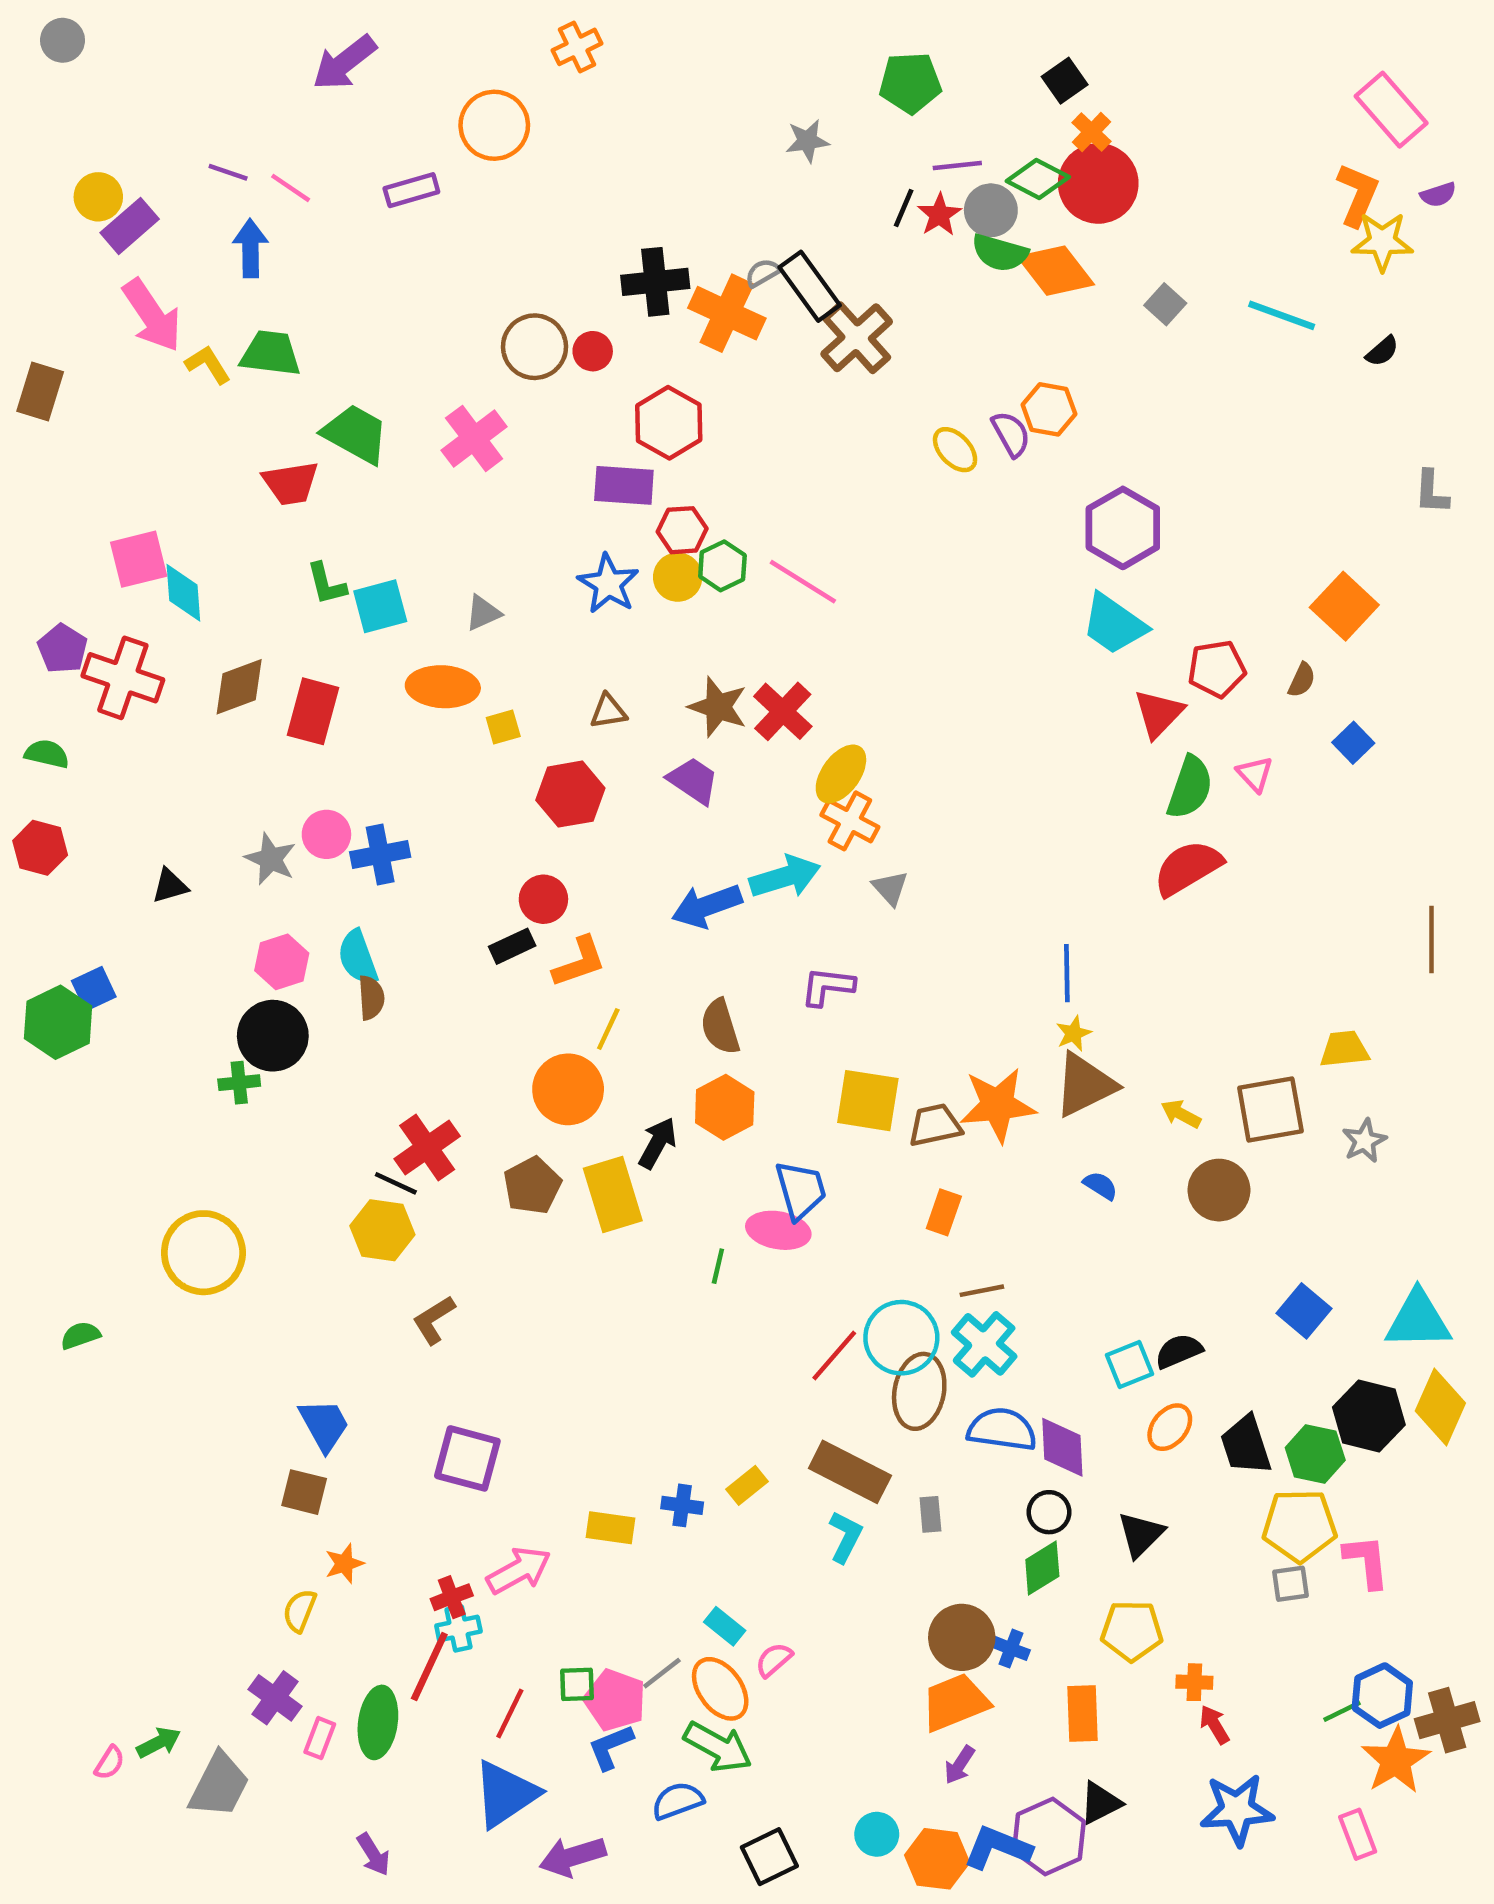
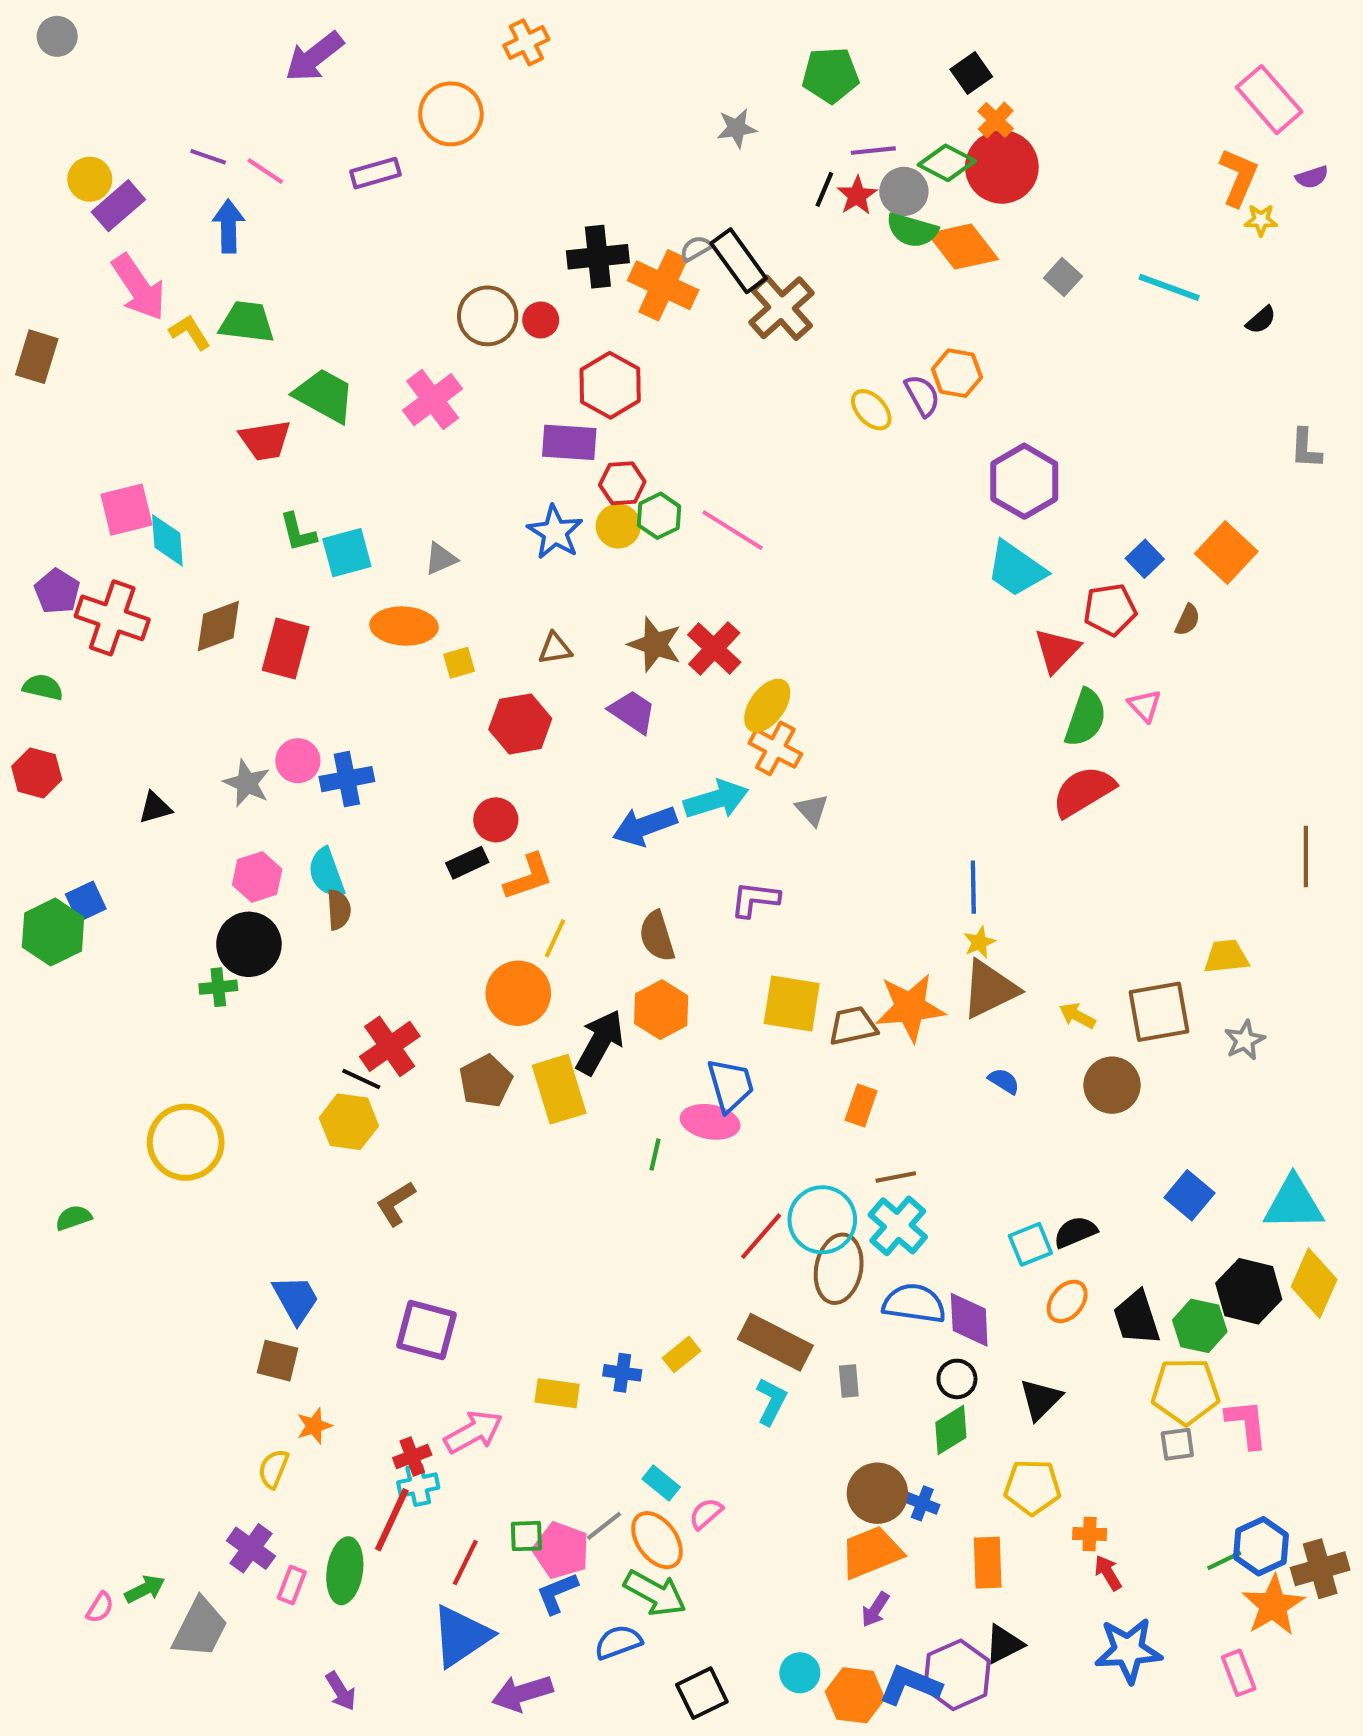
yellow star: (1382, 242) -> (1261, 220), size x0.6
blue square: (1353, 743) -> (1145, 559), moved
black arrow: (658, 1143) -> (600, 1042), size x1.4

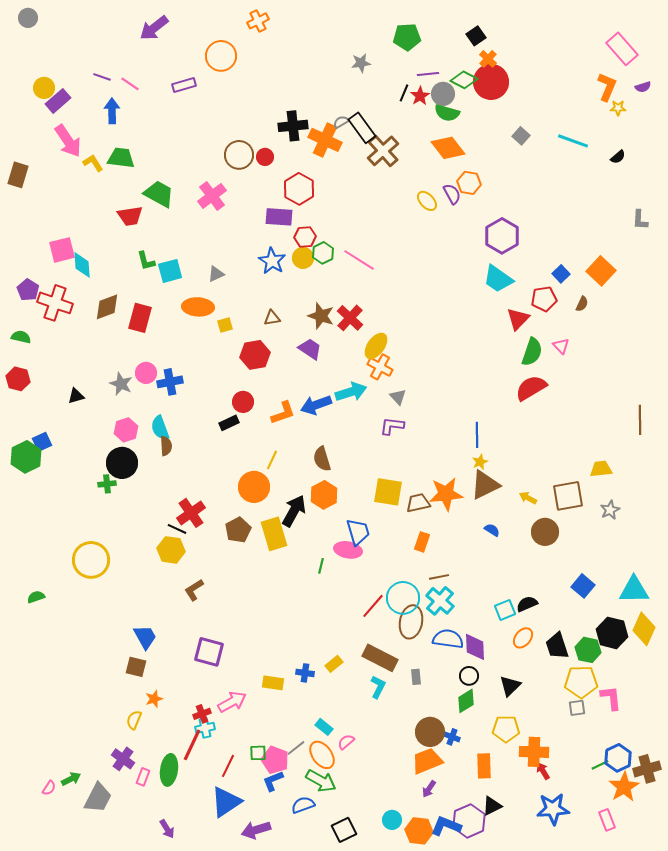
orange diamond: (963, 247) -> (448, 148), moved
orange L-shape: (528, 877) -> (283, 413), moved
purple L-shape: (755, 899) -> (392, 426), moved
orange cross: (1090, 1534) -> (534, 752), size x1.8

